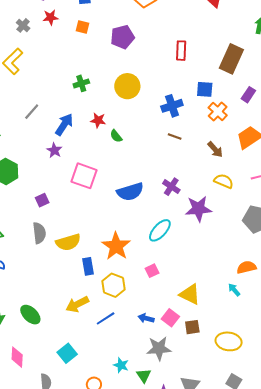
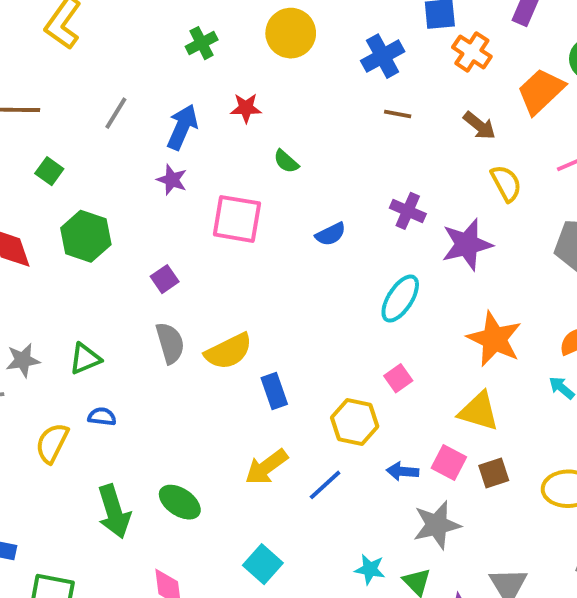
green semicircle: (116, 136) -> (286, 161), moved
yellow semicircle: (224, 181) -> (506, 183), turned 48
blue semicircle: (130, 192) -> (331, 234), size x0.6
orange star: (116, 246) -> (494, 339), moved
yellow hexagon: (113, 285) -> (355, 422), moved

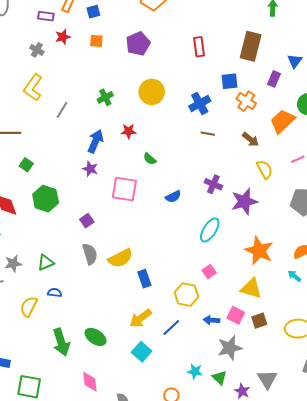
gray line: (116, 113) -> (62, 110), moved
cyan square: (263, 564) -> (142, 352), moved

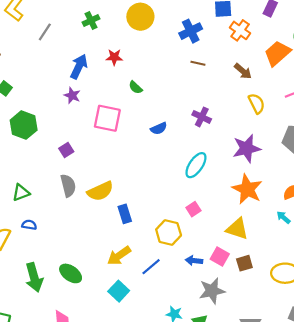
purple star: (244, 201) -> (247, 148), moved

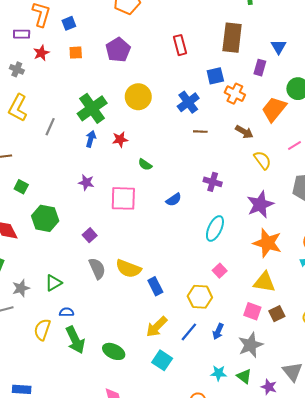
green cross: (91, 21) -> (92, 108), size x1.8
blue arrow: (79, 67) -> (91, 139), moved, size x0.7
yellow semicircle: (100, 191) -> (128, 269), turned 55
blue arrow: (194, 261) -> (218, 331), moved, turned -63
green arrow: (34, 277) -> (75, 340), moved

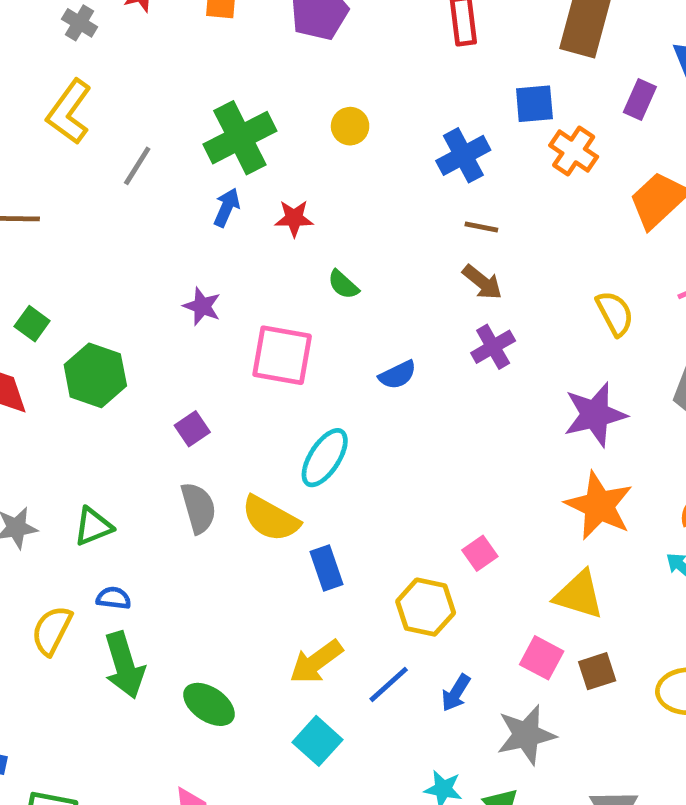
yellow circle: (138, 97) -> (350, 126), size x0.6
brown arrow: (244, 132) -> (482, 282), moved
purple cross: (213, 182) -> (493, 347), turned 36
green square: (21, 187) -> (32, 324), moved
cyan ellipse: (215, 228) -> (325, 458), moved

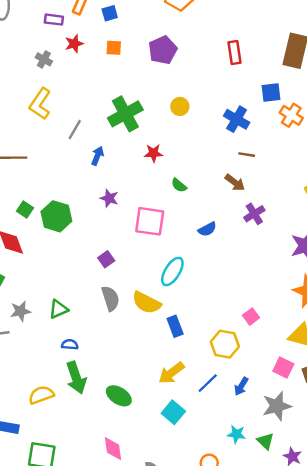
blue cross: (463, 155) -> (237, 119), turned -30
blue arrow: (227, 207) -> (98, 156), moved
brown arrow: (482, 282) -> (235, 183), moved
green hexagon: (95, 375) -> (56, 216), moved
yellow semicircle: (52, 630) -> (41, 395), moved, turned 45

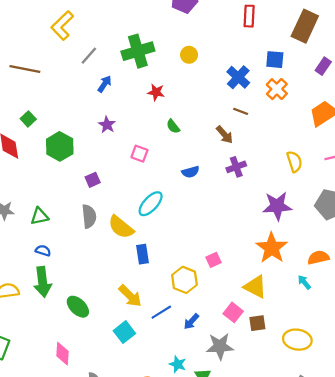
orange cross: (291, 115) -> (277, 89), moved
green hexagon: (56, 216) -> (60, 146), moved
pink square: (150, 221) -> (139, 154), size x0.6
yellow arrow: (171, 373) -> (130, 296), turned -110

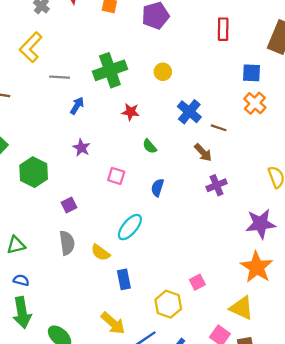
gray line: (89, 56) -> (60, 77), turned 54
blue cross: (238, 77) -> (189, 112), moved
blue semicircle: (190, 172) -> (158, 188), moved, turned 126
yellow semicircle: (121, 227) -> (100, 252), size x0.7

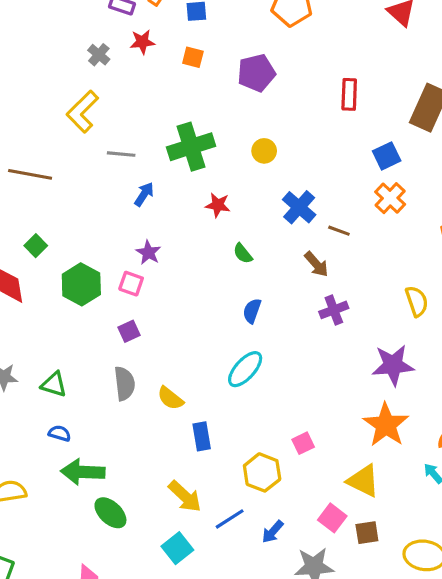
blue square: (251, 73) -> (387, 156), turned -30
pink square: (116, 176) -> (131, 284), moved
cyan ellipse: (130, 227) -> (245, 369), moved
green triangle: (16, 245) -> (54, 384), turned 30
green arrow: (22, 313) -> (83, 472), moved, turned 100

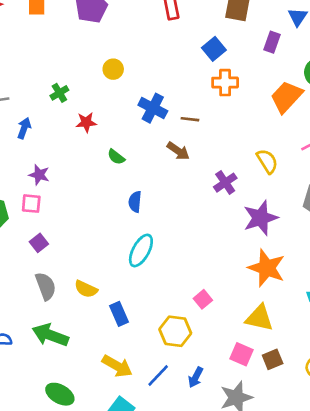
green cross: (191, 147) -> (59, 93), moved, size x0.5
orange cross: (390, 198) -> (225, 83), turned -30
purple cross: (334, 310) -> (225, 183), moved
green arrow: (83, 472) -> (50, 335), moved, turned 32

